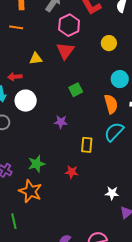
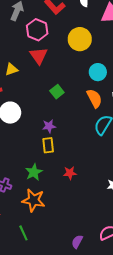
yellow circle: (109, 43) -> (80, 39), size x1.5
yellow rectangle: (87, 145) -> (48, 145), moved

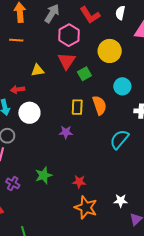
green square: (57, 92) -> (84, 74), moved
orange semicircle: (94, 98) -> (99, 105), moved
yellow rectangle: (48, 145) -> (77, 107), moved
orange star: (33, 200) -> (86, 207), moved

